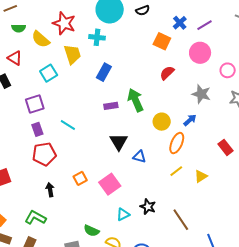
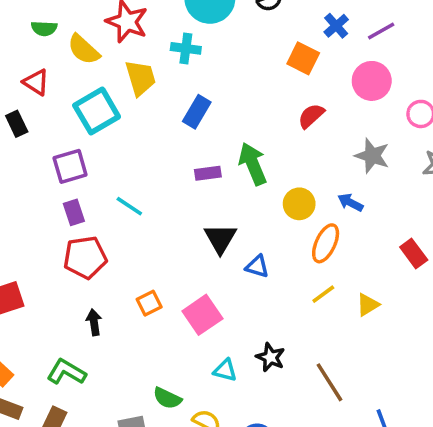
cyan square: (49, 73) -> (97, 111), size x1.4
blue arrow: (190, 120) -> (350, 202), turned -112
cyan triangle: (123, 214) -> (225, 370), turned 40

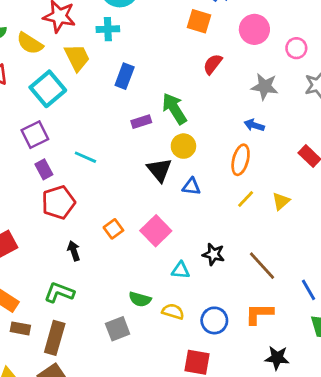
yellow circle: (299, 204) -> (183, 146), moved

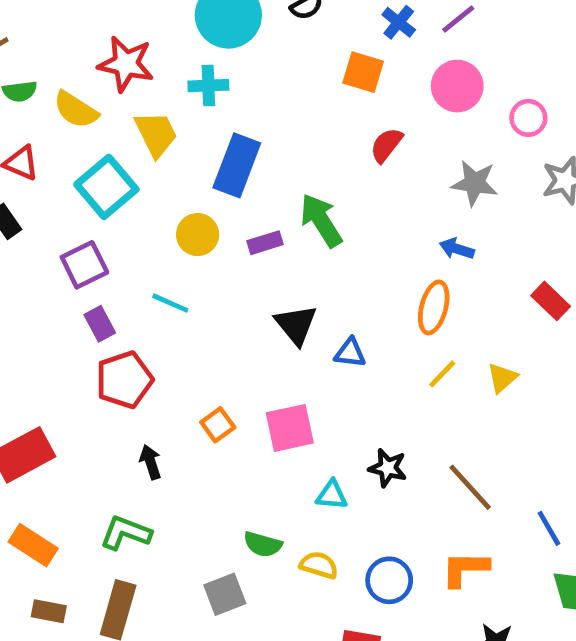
blue rectangle: (125, 76) -> (237, 165), size x1.4
yellow circle: (183, 146) -> (198, 235), moved
pink square: (156, 231) -> (290, 428), turned 32
brown rectangle: (20, 328) -> (49, 611), moved

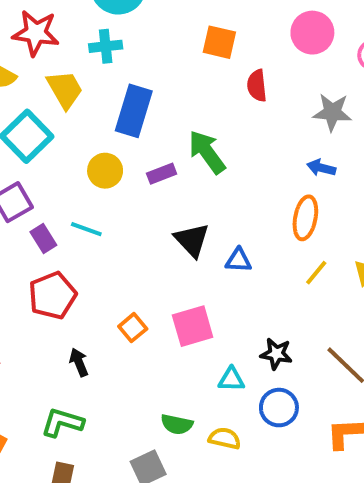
orange square: (363, 72) -> (219, 42), moved
red semicircle: (386, 145) -> (257, 86), turned -40
purple rectangle: (100, 324) -> (43, 238), moved
blue circle: (389, 580) -> (279, 408), moved

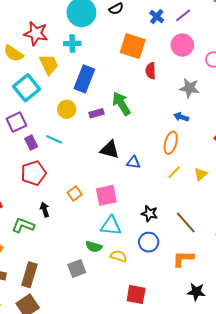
orange square: (219, 42) -> (133, 46), size x1.4
black triangle: (192, 240) -> (110, 150), turned -36
cyan triangle: (231, 379) -> (111, 226), moved, size x1.5
green L-shape: (62, 423) -> (23, 225), moved

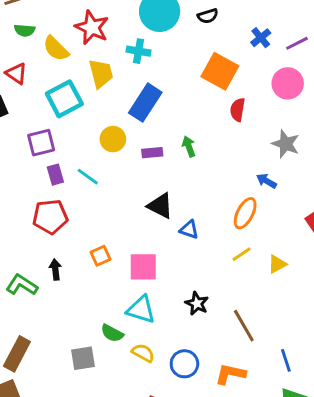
green arrow: (121, 104) -> (189, 146), size x0.6
blue circle: (149, 242) -> (184, 364), moved

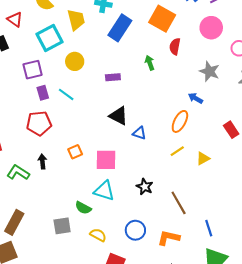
blue rectangle: (145, 103) -> (120, 28), moved
yellow circle: (113, 139) -> (75, 61), moved
green arrow: (189, 146) -> (150, 63), moved
yellow semicircle: (143, 353) -> (98, 235), moved

